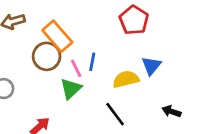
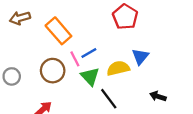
brown circle: (47, 56) -> (53, 71), moved
blue line: (92, 62) -> (89, 53), turned 49
green triangle: (71, 89) -> (90, 76), moved, turned -30

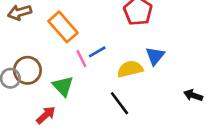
brown circle: (53, 71) -> (27, 70), moved
green triangle: (90, 76) -> (63, 86), moved
black arrow: (158, 96) -> (193, 95), moved

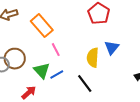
blue line: (97, 52) -> (57, 75), moved
yellow semicircle: (130, 69) -> (93, 58), turned -72

